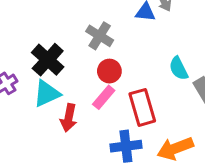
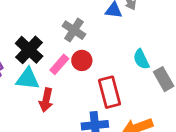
cyan triangle: (47, 94) -> (28, 79), turned 30
pink rectangle: (104, 97) -> (59, 64), moved

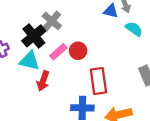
gray cross: (74, 30) -> (52, 21), moved
cyan semicircle: (141, 59) -> (134, 29), moved, turned 144

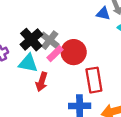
gray cross: (52, 21) -> (50, 40), moved
red circle: (78, 51) -> (74, 52), size x1.5

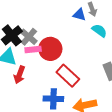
pink rectangle: (55, 54) -> (33, 49), turned 35
red rectangle: (94, 80) -> (68, 76), turned -40

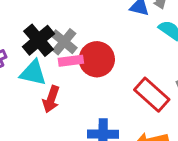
red rectangle: (68, 76) -> (152, 95), moved

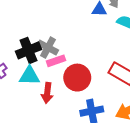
black cross: (39, 40) -> (28, 50), turned 30
red circle: (97, 59) -> (77, 78), moved

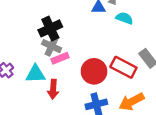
black cross: (28, 50) -> (50, 28), moved
red circle: (77, 78) -> (94, 71), moved

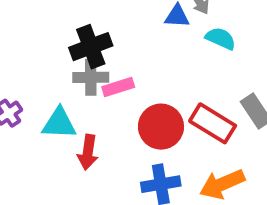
gray cross: (52, 46) -> (91, 77), turned -30
pink rectangle: (60, 58) -> (118, 87), moved

